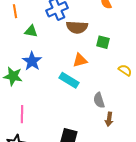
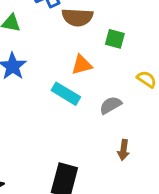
gray semicircle: (99, 100) -> (111, 105), moved, turned 77

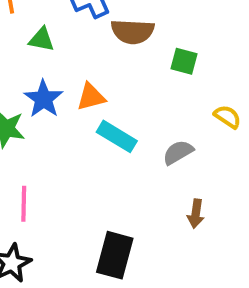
orange triangle: (82, 65) -> (91, 97), moved

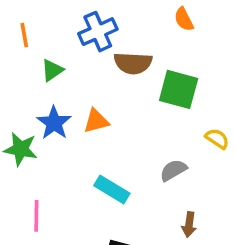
green triangle: (42, 40) -> (52, 70), turned -45
green square: (184, 61) -> (179, 89), size x1.6
cyan rectangle: (117, 136) -> (112, 189), moved

